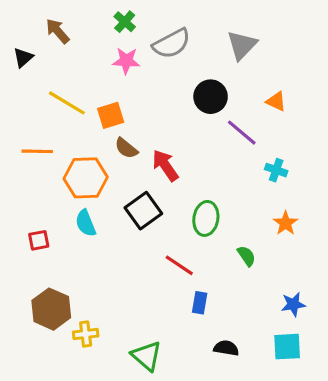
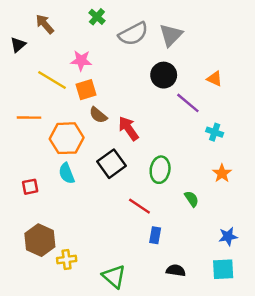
gray triangle: (242, 45) -> (171, 35), moved
pink star: (126, 61) -> (81, 61), moved

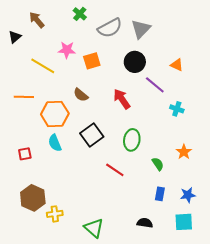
orange square: (86, 90) -> (92, 61), moved
red arrow: (128, 128) -> (122, 99), moved
orange star: (222, 173) -> (184, 152), moved
blue rectangle: (155, 235) -> (160, 194), moved

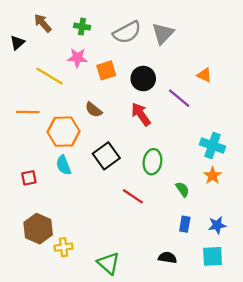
green cross: (80, 14) -> (82, 27), moved, turned -32
black circle: (135, 62) -> (143, 79), moved
cyan cross: (177, 109) -> (213, 146), moved, size x1.5

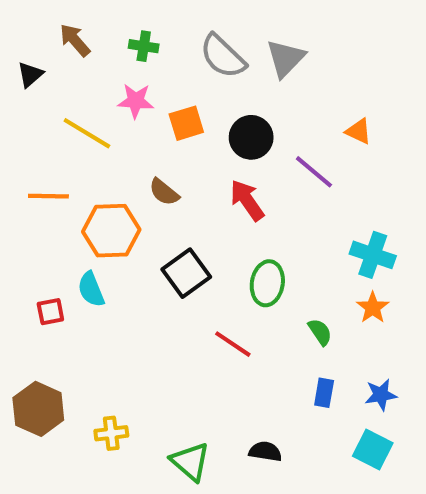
gray semicircle: (127, 32) -> (223, 56), turned 72
cyan semicircle: (64, 165) -> (91, 289), moved
brown hexagon: (38, 229) -> (38, 409), moved
cyan square: (213, 256) -> (373, 449), turned 30
black semicircle: (167, 258) -> (265, 451), moved

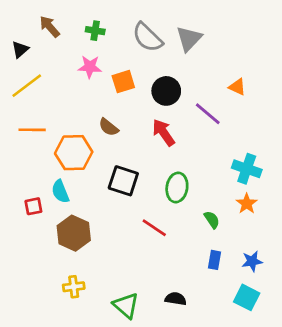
yellow line: (87, 133) -> (27, 86), moved, turned -68
black square: (186, 273) -> (123, 181), turned -36
brown hexagon: (38, 409) -> (74, 233), moved

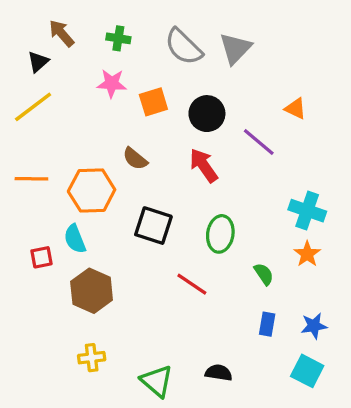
black triangle: (20, 49) -> (38, 62), moved
orange line: (32, 130) -> (31, 179), moved

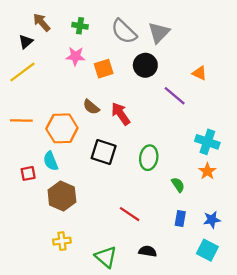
black circle: (207, 114) -> (145, 65), moved
red arrow: (204, 165) -> (121, 114), moved
red line: (192, 284) -> (130, 214), moved

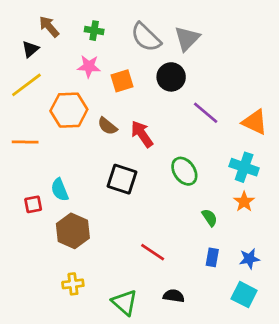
orange triangle: (199, 73) -> (255, 122), moved, size x1.5
orange hexagon: (62, 128) -> (69, 110), moved
green ellipse: (149, 158) -> (184, 171), moved, turned -45

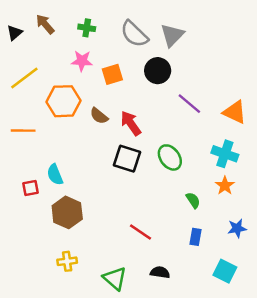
black triangle: (30, 49) -> (15, 33), moved
black square: (122, 179) -> (127, 159), moved
blue star: (249, 259) -> (237, 228), moved

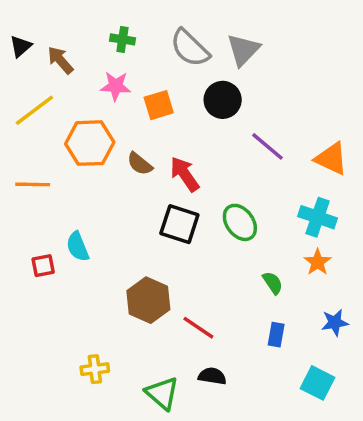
brown arrow: (45, 24) -> (60, 60), moved
brown hexagon: (67, 212) -> (148, 300), moved
black semicircle: (160, 272) -> (212, 376), moved

